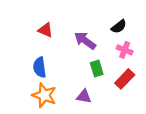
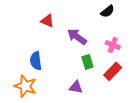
black semicircle: (119, 27) -> (107, 11), moved
red triangle: (45, 30) -> (47, 21), moved
orange star: (44, 95) -> (25, 86), moved

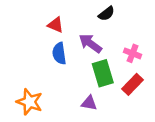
black semicircle: (107, 11) -> (106, 14), moved
blue semicircle: (36, 61) -> (59, 53), moved
green rectangle: (87, 62) -> (103, 73), size x1.5

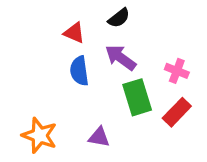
black semicircle: (106, 14) -> (119, 18), moved
purple triangle: (89, 103) -> (99, 137), moved

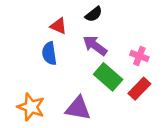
blue semicircle: (79, 71) -> (49, 53), moved
green rectangle: (137, 97) -> (108, 77), turned -32
purple triangle: (99, 137) -> (78, 108), size x1.5

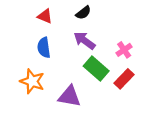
red triangle: (58, 26) -> (45, 16), moved
pink cross: (139, 56) -> (124, 50), turned 35
orange star: (31, 107) -> (32, 81), moved

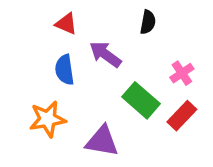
black semicircle: (83, 13) -> (148, 22), moved, turned -42
purple arrow: (85, 41) -> (105, 54), moved
orange star: (32, 81) -> (48, 119), turned -30

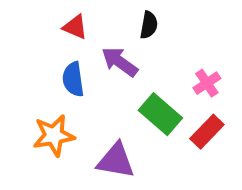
black semicircle: (148, 22) -> (149, 25), moved

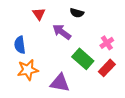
black semicircle: (149, 25) -> (77, 13), turned 96
red triangle: (75, 27) -> (39, 14), turned 32
blue semicircle: (73, 79) -> (20, 45), moved

